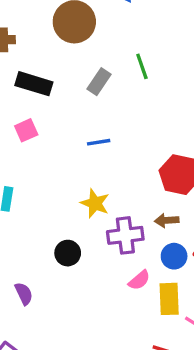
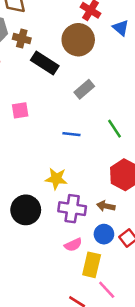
green line: (142, 66) -> (114, 129), moved, turned -30
black rectangle: (34, 84) -> (45, 63), moved
yellow star: (95, 203) -> (56, 179), turned -30
black circle: (68, 253) -> (26, 210), size x1.5

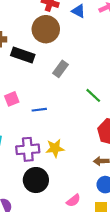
blue line: (71, 134) -> (39, 110), moved
purple cross: (72, 209) -> (28, 149), moved
pink semicircle: (73, 245) -> (73, 201), moved

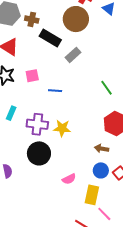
gray rectangle: (60, 69) -> (73, 55), moved

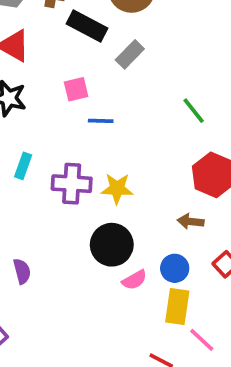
pink square: (32, 76) -> (76, 89), moved
black circle: (39, 153) -> (112, 245), moved
blue circle: (101, 170) -> (175, 268), moved

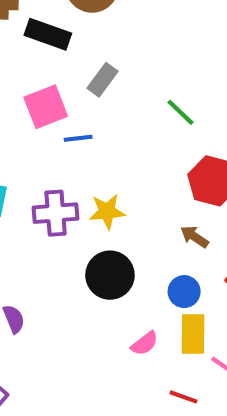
gray rectangle: (130, 54) -> (103, 80), moved
pink square: (76, 89) -> (46, 107), size x1.5
brown arrow: (191, 221) -> (194, 237), turned 35
pink semicircle: (134, 280) -> (144, 344), moved

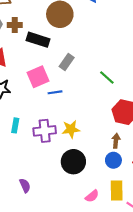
brown arrow: (194, 237) -> (116, 141), turned 64
blue circle: (184, 292) -> (113, 160), moved

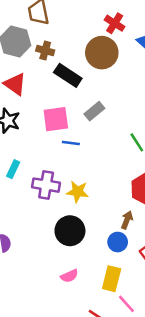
pink semicircle: (92, 196) -> (69, 276), moved

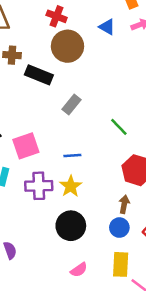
red cross: (115, 23) -> (57, 16), moved
pink square: (56, 119) -> (26, 146), moved
blue line: (71, 143) -> (72, 156), moved
yellow star: (78, 192) -> (71, 186), turned -30

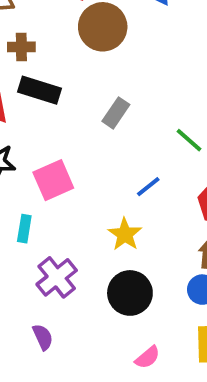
black rectangle: (39, 75) -> (40, 90), moved
blue line: (72, 156) -> (148, 187), moved, turned -30
purple cross: (39, 186) -> (57, 277), moved, turned -32

